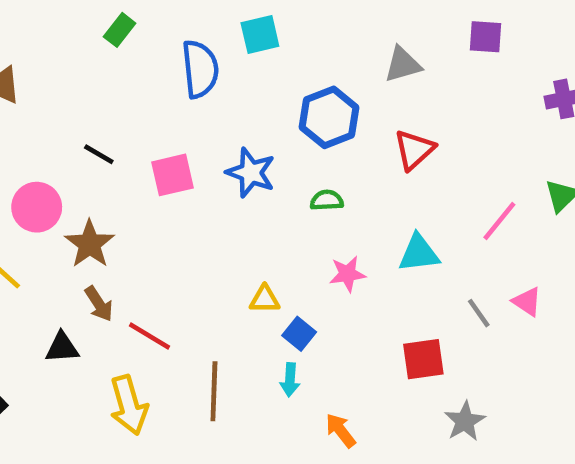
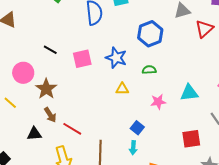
red triangle: (414, 150) -> (204, 29), moved
yellow triangle: (265, 299) -> (122, 89), moved

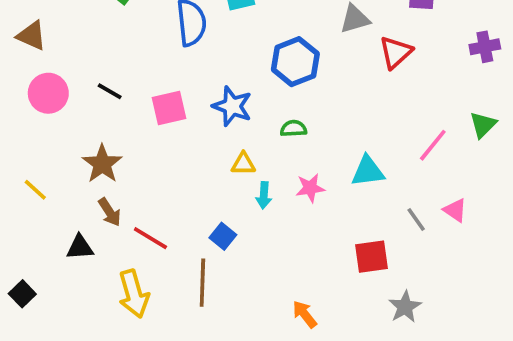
pink circle: (23, 73) -> (48, 93), moved
blue square: (137, 128) -> (223, 236), moved
cyan arrow: (133, 148) -> (264, 195), moved

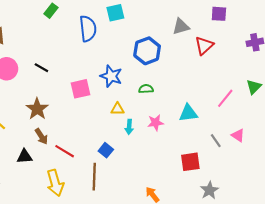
pink square: (169, 108) -> (80, 89), moved

